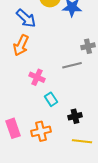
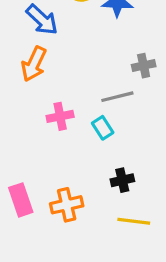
pink cross: (37, 77) -> (60, 116), turned -35
cyan rectangle: (51, 99) -> (103, 128), moved

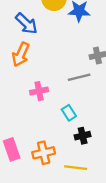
cyan rectangle: (103, 128) -> (69, 113), moved
yellow line: (134, 221) -> (76, 168), moved

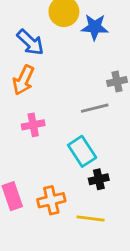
pink cross: (39, 91) -> (33, 125), moved
cyan rectangle: (69, 113) -> (82, 151), size x1.5

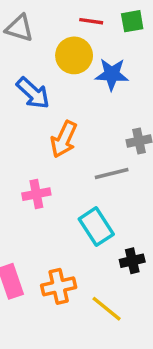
orange arrow: (23, 80) -> (64, 139), moved
black cross: (99, 179) -> (132, 261), moved
yellow line: (90, 218) -> (107, 309), turned 32

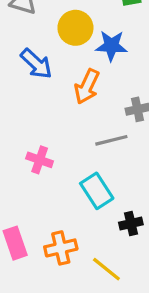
orange arrow: (64, 139) -> (87, 87), moved
pink cross: (36, 194) -> (40, 160), turned 30

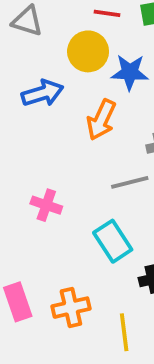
blue arrow: (36, 64) -> (42, 93), turned -60
yellow line: (106, 269) -> (124, 332), turned 44

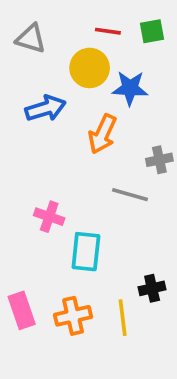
gray line: (130, 182) -> (130, 195), turned 30
cyan rectangle: (113, 241) -> (86, 252), moved, turned 39
yellow line: (124, 332) -> (123, 318), moved

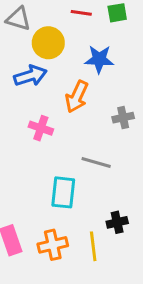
yellow circle: (90, 68) -> (48, 43), moved
gray line: (130, 195) -> (96, 162), moved
pink cross: (49, 217) -> (41, 128), moved

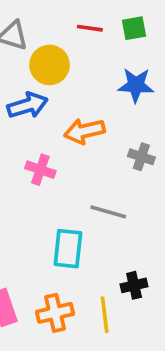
blue star: (99, 59) -> (136, 85), moved
orange arrow: (77, 97) -> (84, 131), turned 52
gray cross: (123, 118) -> (141, 157), turned 30

